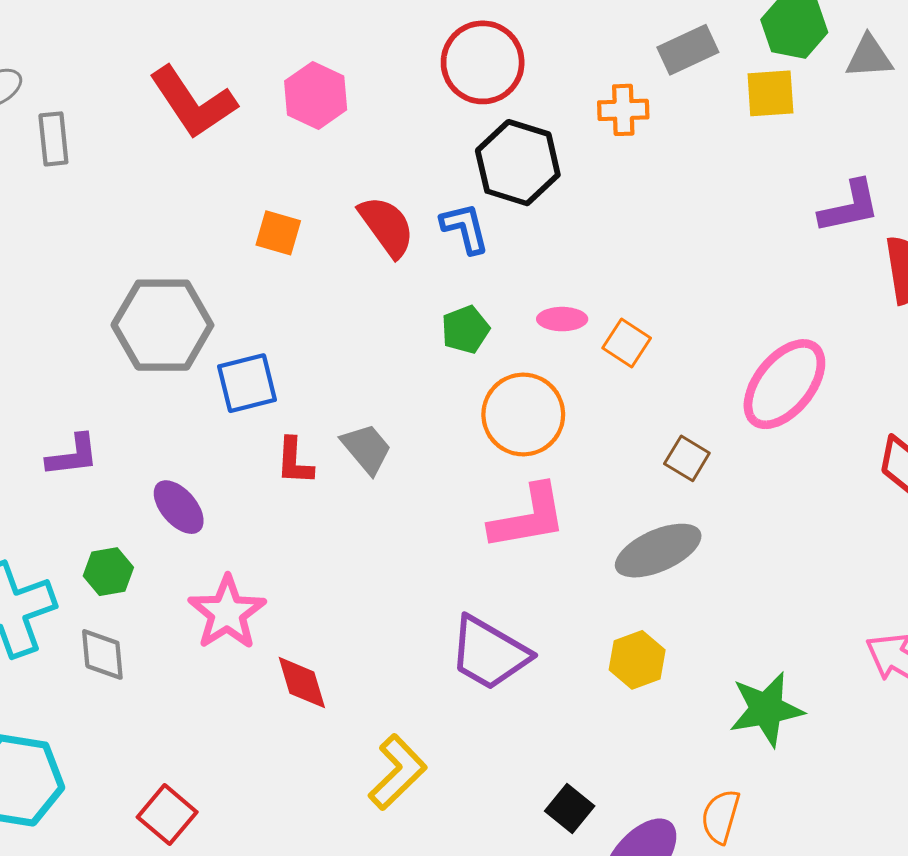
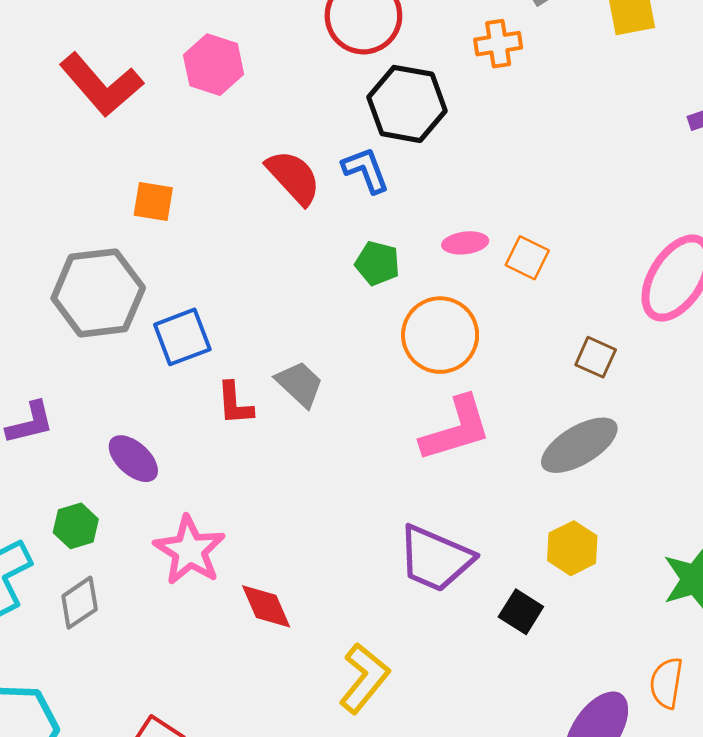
orange square: (278, 233) -> (153, 202), moved
green pentagon: (465, 330) -> (377, 263), turned -30
gray diamond: (102, 654) -> (80, 603), turned 68
black square: (570, 808) -> (521, 612), moved

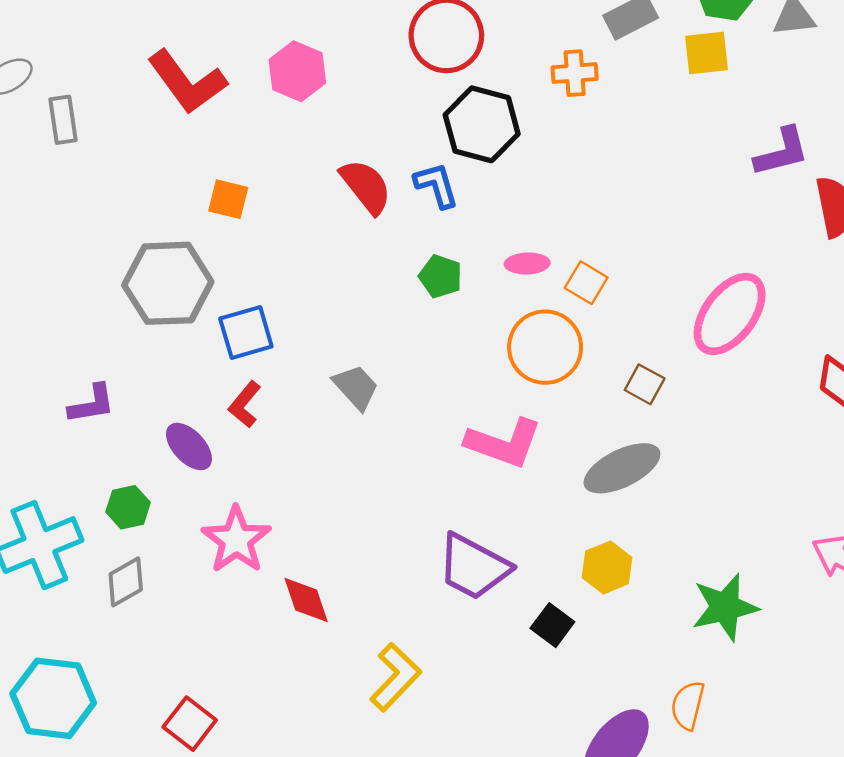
orange circle: (440, 335) -> (545, 347), moved
red L-shape: (235, 404) -> (245, 405), moved, turned 39
pink L-shape: (456, 429) -> (504, 443), turned 32

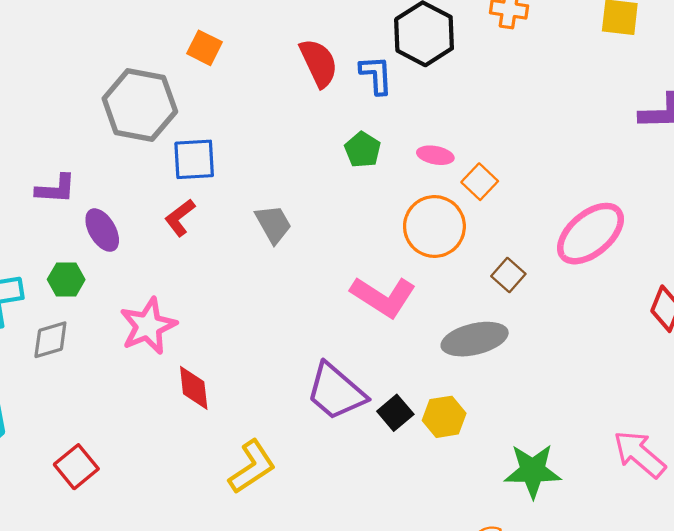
purple ellipse: (189, 447) -> (102, 230), moved
black square: (552, 625) -> (395, 413), moved

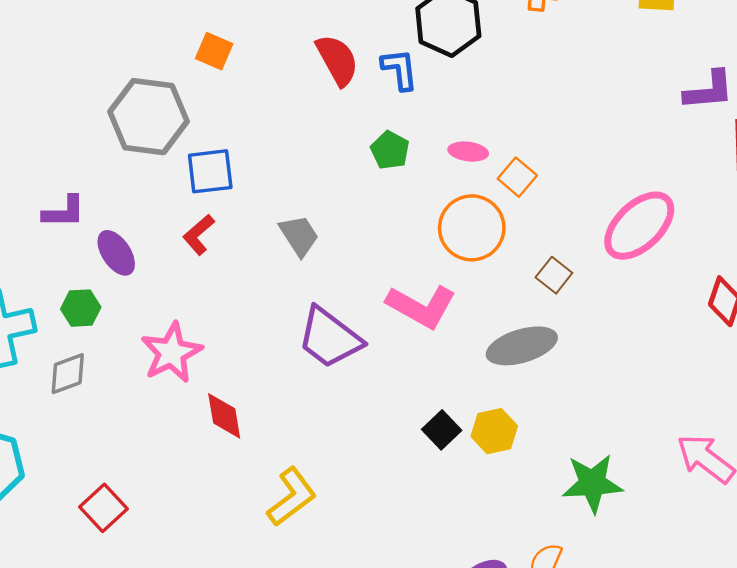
purple trapezoid: (336, 392) -> (330, 338), moved

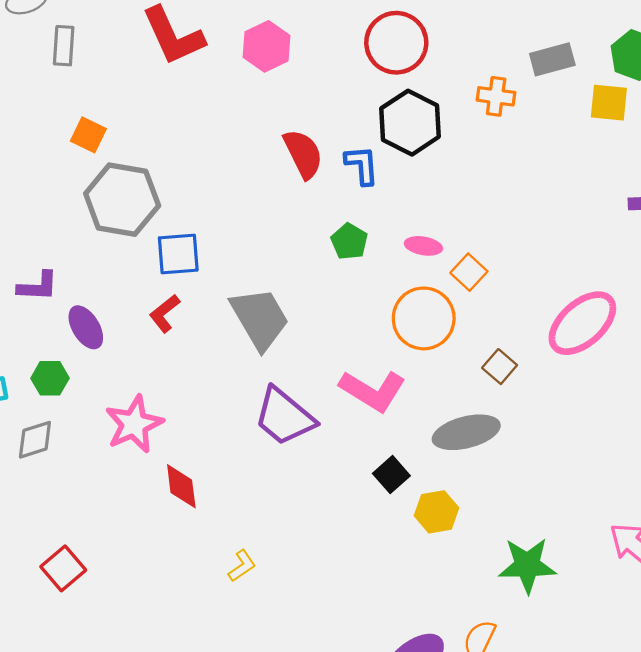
orange square: (214, 51) -> (88, 135), moved
gray trapezoid: (299, 236) -> (260, 319), size x1.6
black square: (442, 430) -> (391, 475), moved
yellow L-shape: (292, 497) -> (242, 566), size x0.6

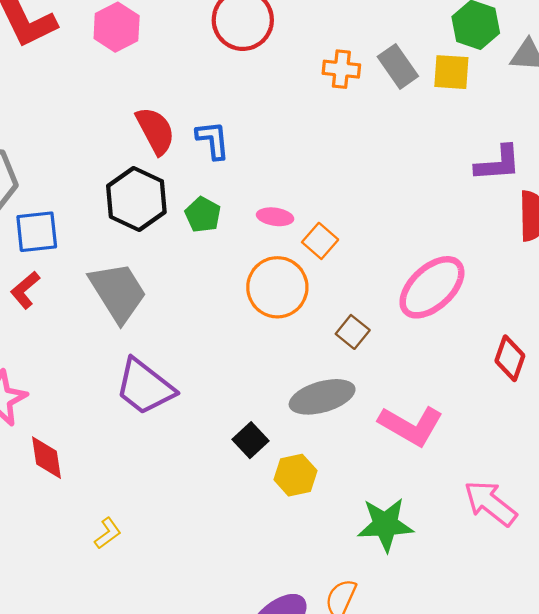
gray rectangle: (552, 59) -> (398, 66), moved, turned 72
black hexagon: (410, 123) -> (136, 199), moved
pink L-shape: (373, 391) -> (411, 426), moved

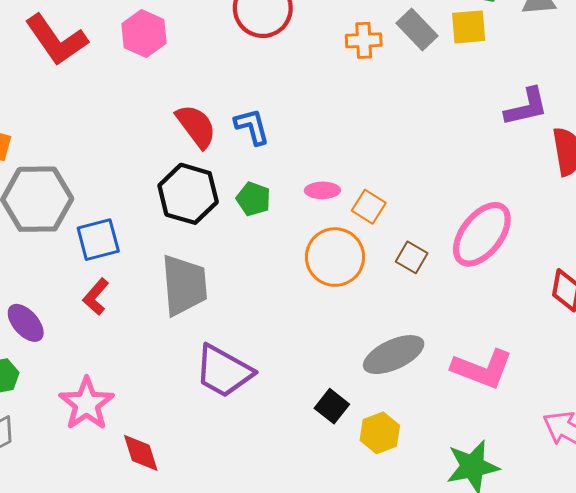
gray trapezoid: (118, 292) -> (184, 285), turned 36
brown square: (353, 332) -> (412, 257), moved

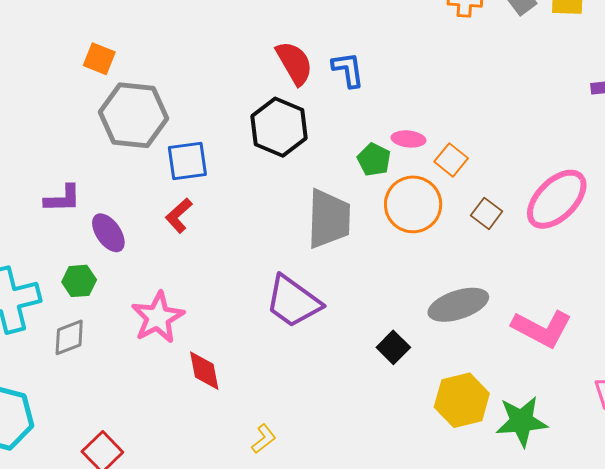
green pentagon: (253, 199) -> (374, 160), moved
gray trapezoid: (184, 285) -> (329, 219), moved
yellow hexagon: (380, 433) -> (462, 400), moved, size x1.4

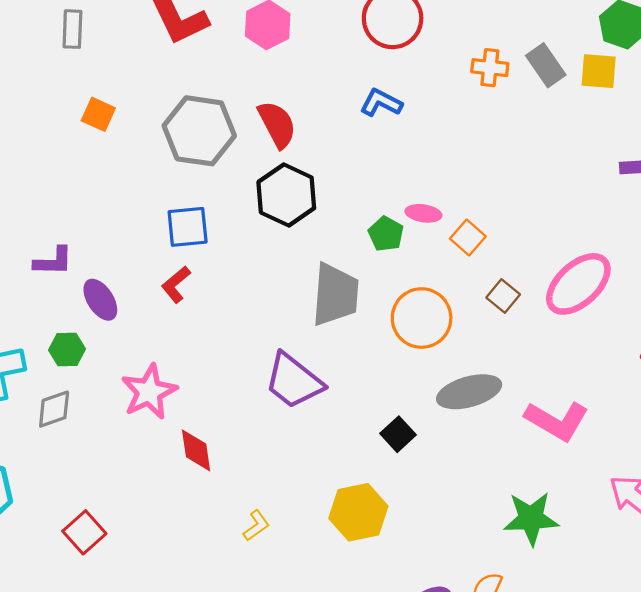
red semicircle: (294, 63) -> (277, 124), moved
blue L-shape: (348, 70) -> (381, 103), moved, turned -57
gray hexagon: (133, 115) -> (199, 131), moved
orange circle: (413, 204) -> (422, 318), moved
yellow hexagon: (462, 400) -> (358, 512), moved

